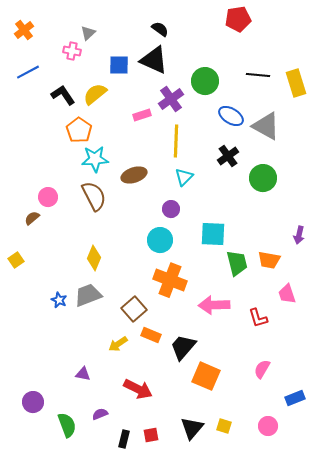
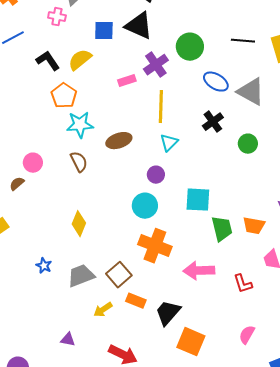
green circle: (263, 178) -> (248, 144), size x0.7
brown semicircle: (94, 196) -> (79, 162), size x0.7
gray trapezoid: (88, 295) -> (81, 276), moved

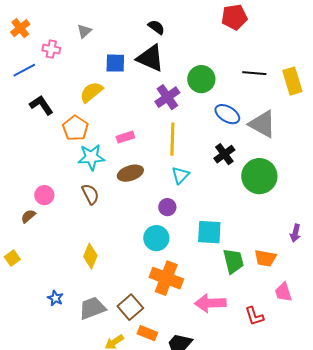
pink cross: (57, 17) -> (51, 49), moved
black L-shape: (48, 61) -> (41, 105), moved
pink rectangle: (127, 81) -> (125, 137), moved
green circle: (248, 144) -> (259, 176), size x1.8

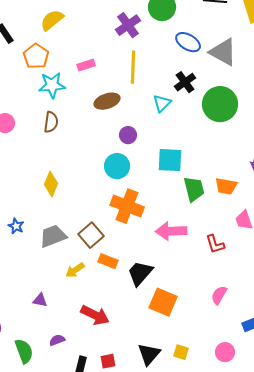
brown ellipse: (130, 173) -> (107, 101), moved
cyan triangle: (180, 175) -> (162, 103), moved
brown semicircle: (90, 194) -> (51, 122), turned 35

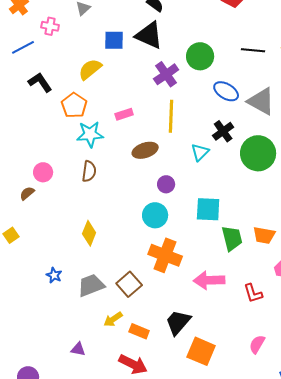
orange rectangle: (108, 261) -> (139, 331), moved

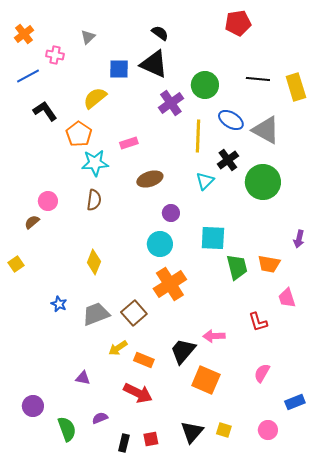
yellow line: (171, 116) -> (198, 136), moved
orange cross: (165, 255) -> (170, 284), turned 36
pink arrow: (209, 280) -> (214, 336), moved, size x0.7

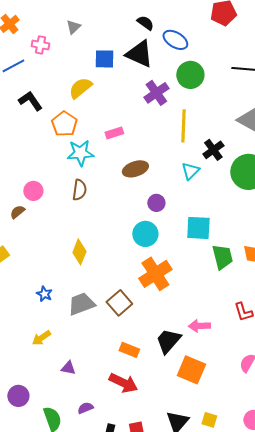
blue ellipse: (231, 120) -> (175, 40), moved
yellow arrow: (118, 348) -> (41, 338), moved

